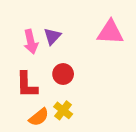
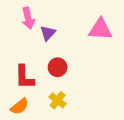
pink arrow: (31, 42) -> (28, 18), moved
orange semicircle: (39, 117) -> (20, 106), moved

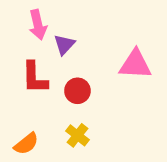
pink triangle: (100, 29) -> (135, 64), moved
red L-shape: (24, 77) -> (35, 78), moved

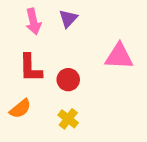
purple triangle: (64, 45) -> (68, 19), moved
orange semicircle: (26, 144) -> (20, 109), moved

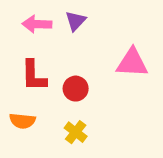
pink arrow: (33, 22) -> (37, 24), turned 105
orange semicircle: (20, 109) -> (22, 121), turned 45

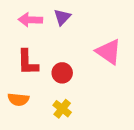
pink triangle: (132, 63) -> (109, 52), turned 32

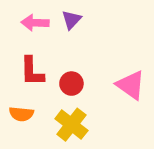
pink triangle: (109, 52) -> (131, 85), moved
yellow cross: (62, 109) -> (71, 125), size x1.5

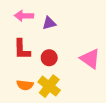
purple triangle: (71, 20) -> (49, 23), moved, turned 32
orange semicircle: (21, 114) -> (25, 85), moved

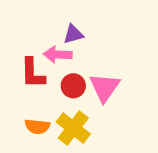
pink arrow: (24, 16) -> (58, 55), moved
pink triangle: (90, 59) -> (105, 87), moved, turned 30

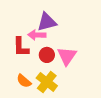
purple triangle: (73, 34) -> (47, 22), size x1.5
orange semicircle: (37, 126) -> (24, 81), turned 35

